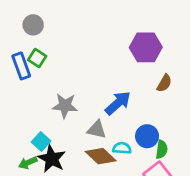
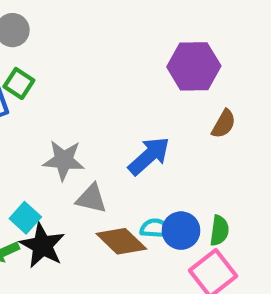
gray triangle: (97, 130) -> (91, 199), moved
blue circle: (147, 136) -> (181, 231), moved

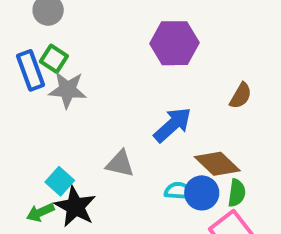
purple hexagon: (194, 66) -> (175, 43), moved
gray star: (64, 160) -> (68, 90), moved
brown diamond: (121, 241) -> (217, 164), moved

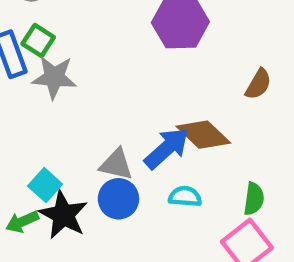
blue arrow: (173, 125) -> (167, 148), moved
brown diamond: (217, 164) -> (203, 135), moved
blue circle: (202, 193) -> (118, 199), moved

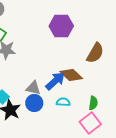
brown semicircle: (258, 84) -> (95, 53), size x1.5

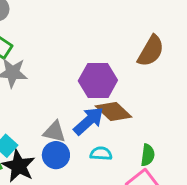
purple hexagon: (61, 26) -> (98, 80), moved
brown semicircle: (95, 53) -> (151, 51), moved

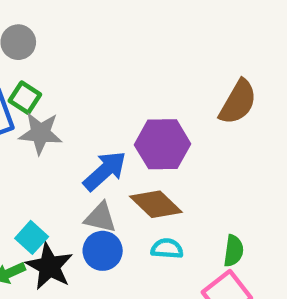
brown diamond: (113, 112) -> (156, 204), moved
blue arrow: (89, 121) -> (105, 171), moved

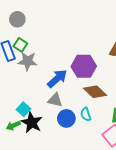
brown diamond: (156, 204) -> (95, 92), moved
cyan semicircle: (167, 249) -> (86, 114), turned -112
blue circle: (103, 251) -> (66, 118), moved

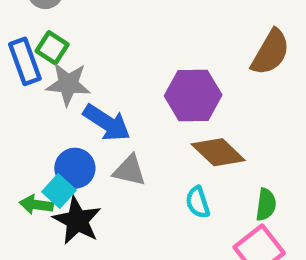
blue arrow: (57, 79) -> (107, 123), moved, turned 75
blue circle: (66, 118) -> (75, 168), moved
green arrow: (13, 126) -> (36, 205), moved, turned 32

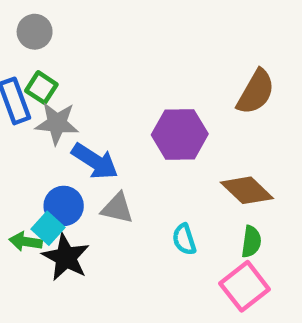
brown diamond: (218, 152) -> (247, 190), moved

